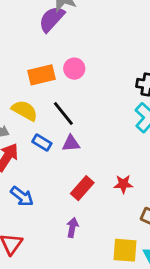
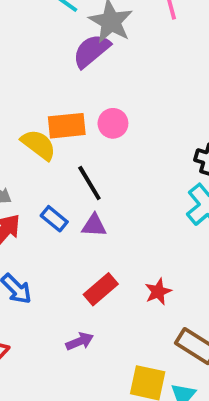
yellow semicircle: (25, 111) -> (39, 145), moved
red star: (123, 184) -> (158, 292), turned -30
purple arrow: (72, 227) -> (80, 341), turned 48

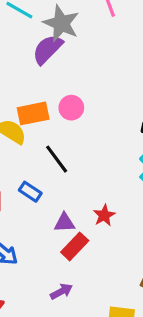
purple triangle: (94, 225) -> (65, 223), moved
red star: (158, 292) -> (104, 215), moved

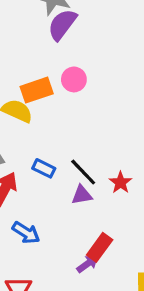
purple semicircle: (48, 49) -> (62, 25), moved
black line: (57, 159) -> (83, 172), moved
red rectangle: (75, 246) -> (100, 247), moved

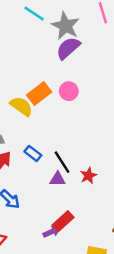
orange rectangle: (37, 90) -> (39, 94), turned -30

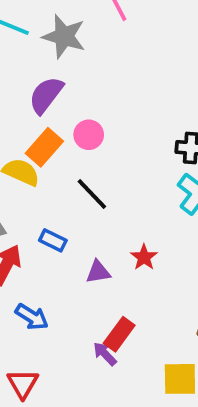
purple semicircle: (68, 48) -> (46, 95), moved
black line: (62, 162) -> (92, 194), moved
purple arrow: (52, 232) -> (105, 354), turned -98

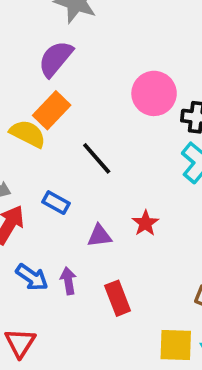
pink circle: (89, 135) -> (154, 93), moved, size x1.5
red rectangle: (119, 334) -> (118, 298), turned -60
purple arrow: (105, 354) -> (68, 281), moved, turned 32

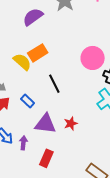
purple semicircle: (56, 59) -> (33, 17), moved
purple triangle: (99, 236) -> (45, 124), size x1.6
red rectangle: (118, 298) -> (46, 158), turned 30

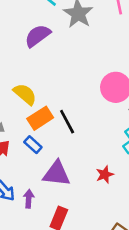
orange rectangle: (38, 53) -> (40, 118), moved
red star: (71, 124) -> (105, 175), moved

